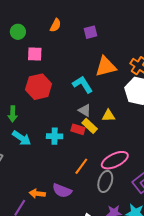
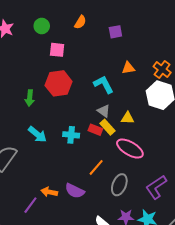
orange triangle: (106, 67) -> (128, 68), size x0.6
green arrow: (13, 114) -> (30, 98), moved
pink ellipse: (115, 160) -> (130, 149), moved, turned 52

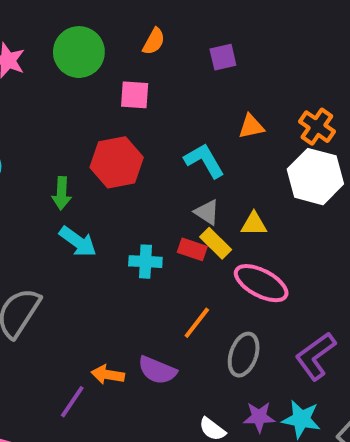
green circle: (42, 26) -> (79, 52), size x1.6
pink square: (57, 50) -> (135, 95), moved
cyan arrow: (37, 134) -> (78, 242), moved

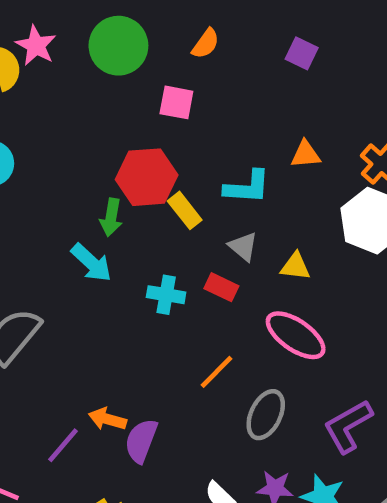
purple square: (223, 57) -> (302, 53), moved, turned 32
cyan L-shape: (204, 161) -> (247, 187), turned 117
green arrow: (62, 193) -> (111, 217), moved
yellow rectangle: (216, 243) -> (185, 210), moved
purple semicircle: (157, 370) -> (141, 441), moved, turned 81

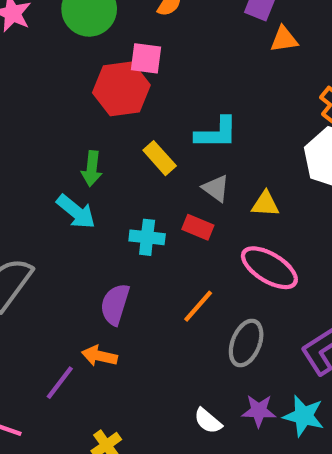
orange triangle: (306, 154) -> (284, 39), moved
red hexagon: (147, 177) -> (121, 89), moved
purple semicircle: (141, 441) -> (115, 304), moved

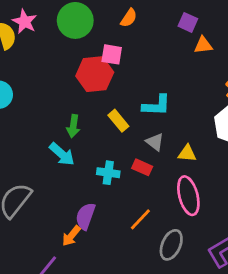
pink ellipse: (269, 268) -> (188, 196), turned 42
orange arrow: (99, 356) -> (71, 236), moved, turned -65

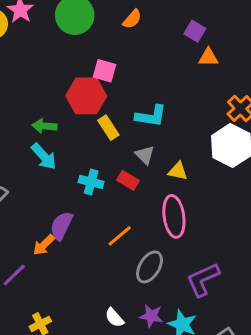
pink square: (112, 54) -> (105, 71), moved
red hexagon: (95, 74) -> (86, 96), moved
green arrow: (73, 126) -> (44, 126), moved, turned 80

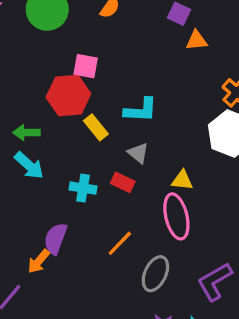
yellow triangle: (178, 171) -> (182, 180), moved

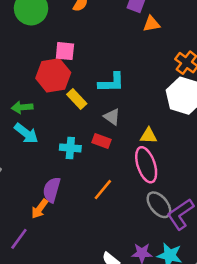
gray ellipse: (155, 274) -> (159, 205), moved, turned -60

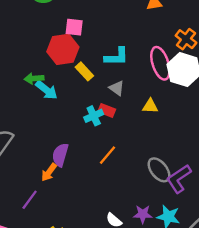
cyan arrow: (26, 133) -> (47, 90), moved
cyan cross: (70, 148) -> (94, 116), moved, turned -30
pink ellipse: (146, 165) -> (160, 63), moved

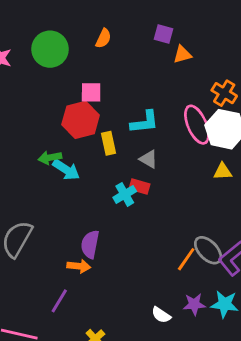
yellow rectangle: (84, 71) -> (109, 143), turned 36
yellow triangle: (150, 106) -> (223, 171), moved
orange line: (107, 155) -> (186, 259), moved
orange arrow: (49, 172) -> (79, 266), turned -114

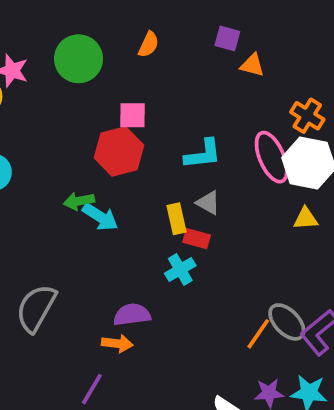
orange triangle: (182, 54) -> (252, 65), turned 30
yellow rectangle: (109, 143) -> (176, 219), moved
cyan cross: (125, 194) -> (180, 270), moved
purple semicircle: (90, 244) -> (132, 315), turned 72

